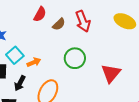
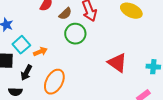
green circle: (75, 58) -> (75, 34), moved
red triangle: (111, 73) -> (117, 63), turned -35

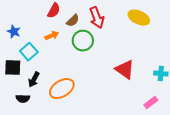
orange arrow: (40, 52) -> (52, 36), moved
orange ellipse: (54, 82) -> (62, 89), turned 30

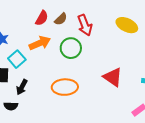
brown semicircle: (73, 21) -> (61, 19), moved
orange arrow: (52, 36) -> (40, 43), size x1.5
orange ellipse: (62, 89) -> (65, 87), moved, turned 30

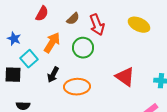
red semicircle: (42, 18) -> (42, 14), moved
orange arrow: (40, 43) -> (52, 43), turned -35
black arrow: (22, 87) -> (53, 75), moved

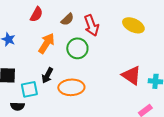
cyan square: (29, 59) -> (29, 89), moved, turned 30
red triangle: (125, 77) -> (131, 75), moved

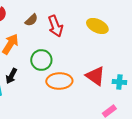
green circle: (77, 48) -> (41, 60), moved
orange ellipse: (71, 87) -> (59, 81), moved

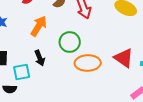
black arrow: (11, 76) -> (40, 58), turned -49

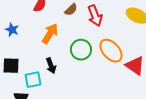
orange ellipse: (88, 63) -> (111, 51), moved, turned 50

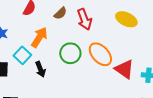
cyan square: (33, 80) -> (22, 55), moved, turned -36

